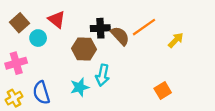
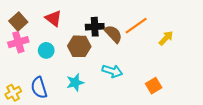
cyan circle: (38, 38) -> (46, 50), moved
pink cross: (16, 63) -> (18, 42), moved
cyan arrow: (103, 75) -> (112, 71), moved, turned -84

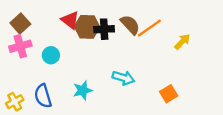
red triangle: (53, 18) -> (70, 20), moved
brown semicircle: (113, 34) -> (130, 25), moved
brown hexagon: (79, 46) -> (87, 27), moved

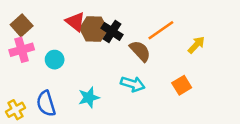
brown semicircle: (130, 25) -> (140, 51), moved
black cross: (104, 29) -> (112, 31), turned 36
orange square: (169, 94) -> (182, 85), moved

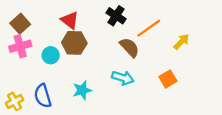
brown hexagon: (94, 29) -> (74, 43), moved
black cross: (112, 31) -> (116, 16), moved

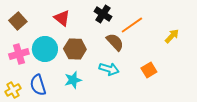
yellow arrow: (181, 42) -> (172, 36), moved
brown hexagon: (74, 43) -> (75, 49), moved
pink cross: (20, 46) -> (19, 54), moved
cyan circle: (51, 55) -> (45, 49), size x1.6

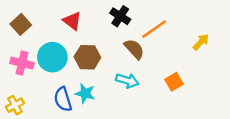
pink cross: (19, 54) -> (22, 63), turned 30
cyan star: (73, 80) -> (85, 93), turned 30
blue semicircle: (38, 85) -> (63, 99), moved

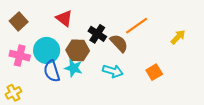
black cross: (120, 16) -> (97, 34), moved
cyan star: (85, 93) -> (73, 68), moved
blue semicircle: (63, 99) -> (52, 71), moved

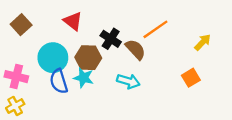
pink cross: (20, 56) -> (16, 77), moved
orange square: (154, 72) -> (191, 78), moved

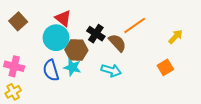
cyan circle: (53, 58) -> (56, 38), moved

